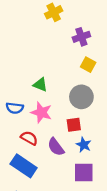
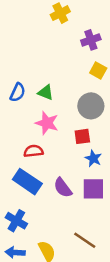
blue semicircle: (15, 108) -> (18, 92), moved, turned -72
red semicircle: (29, 138) -> (33, 151), turned -36
purple semicircle: (56, 147) -> (63, 188), moved

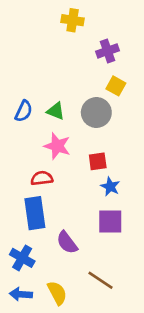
yellow cross: (60, 13) -> (73, 20), turned 36
gray circle: (91, 106) -> (96, 112), moved
blue rectangle: (27, 182) -> (35, 213), turned 48
purple semicircle: (63, 188) -> (67, 243), moved

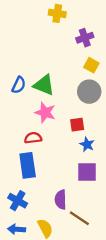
green triangle: (56, 111) -> (44, 85), size x1.5
gray circle: (96, 112) -> (89, 92), moved
purple semicircle: (67, 243) -> (61, 200), moved, turned 36

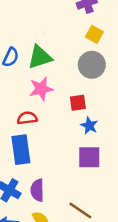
green triangle: (44, 85) -> (40, 57), turned -40
pink star: (45, 113) -> (41, 89), turned -30
purple semicircle: (61, 200) -> (37, 190), moved

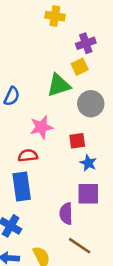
yellow square: (94, 34) -> (80, 67), moved, turned 35
green triangle: (40, 57) -> (59, 85), moved
purple semicircle: (37, 190) -> (66, 214), moved

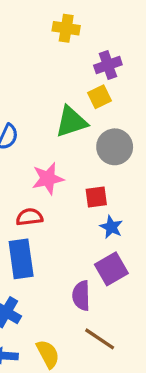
purple square: (88, 194) -> (111, 269), turned -30

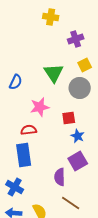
yellow square: (100, 97) -> (85, 65), moved
green triangle: (71, 122) -> (54, 73), turned -45

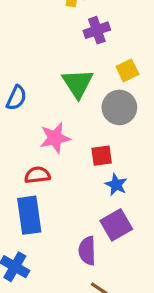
purple cross: (76, 39) -> (97, 30), moved

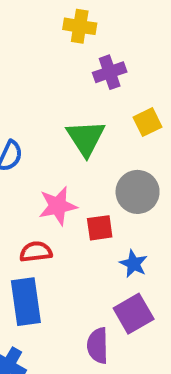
gray circle: (119, 107) -> (138, 192), moved
red square: (102, 156) -> (100, 228), moved

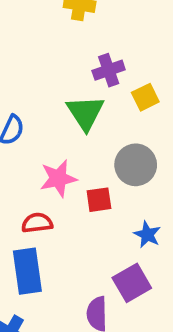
purple cross: (110, 72) -> (109, 70), moved
blue star: (134, 264) -> (147, 234), moved

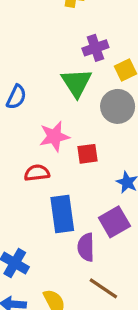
gray circle: (136, 165) -> (118, 106), moved
blue rectangle: (27, 271) -> (62, 214), moved

